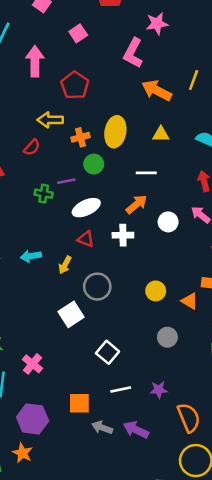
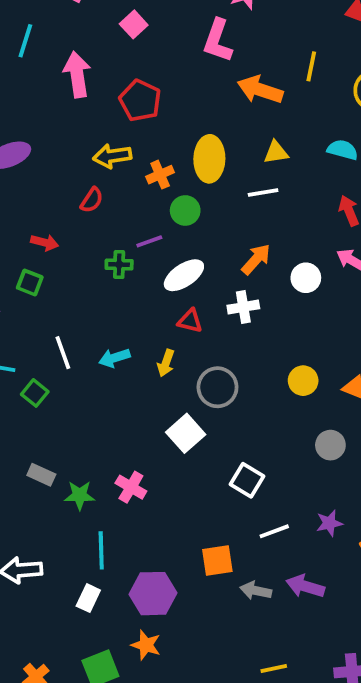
white line: (146, 173) -> (263, 193), moved
pink cross: (33, 364) -> (131, 487), moved

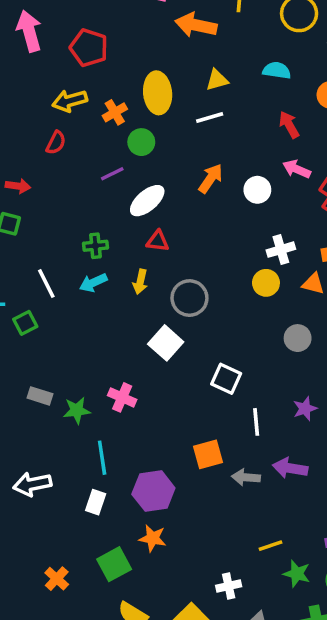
green cross: (119, 264) -> (95, 246), moved
white cross: (243, 307) -> (281, 250), moved
green square: (35, 393) -> (25, 323), turned 30
white line: (274, 531) -> (256, 422), turned -68

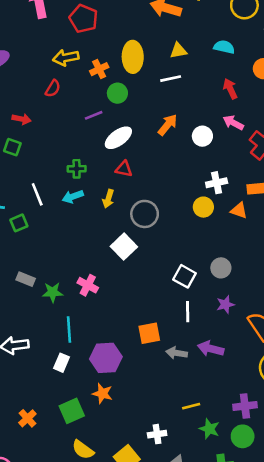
gray circle: (298, 338) -> (221, 268), moved
white square: (226, 379) -> (185, 276), moved

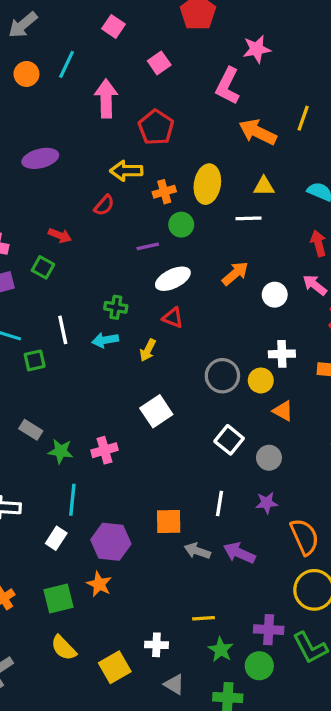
orange triangle: (239, 210) -> (283, 411), moved
gray circle: (145, 214) -> (222, 376), moved
white square: (185, 276) -> (229, 440), moved
pink cross: (88, 285) -> (104, 450), turned 36

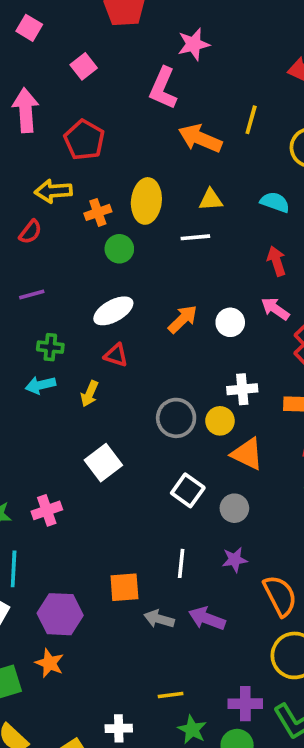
purple line: (148, 246) -> (32, 294), moved
orange arrow: (235, 273) -> (183, 319), moved
orange triangle: (283, 411) -> (247, 454), size x1.4

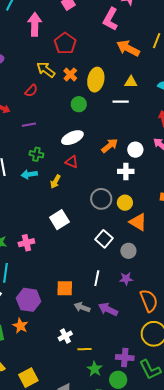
yellow arrow: (53, 191) -> (46, 70), turned 36
orange cross: (98, 212) -> (70, 75), moved, turned -32
white cross: (242, 389) -> (126, 171), moved
white cross: (119, 728) -> (65, 336), moved, turned -32

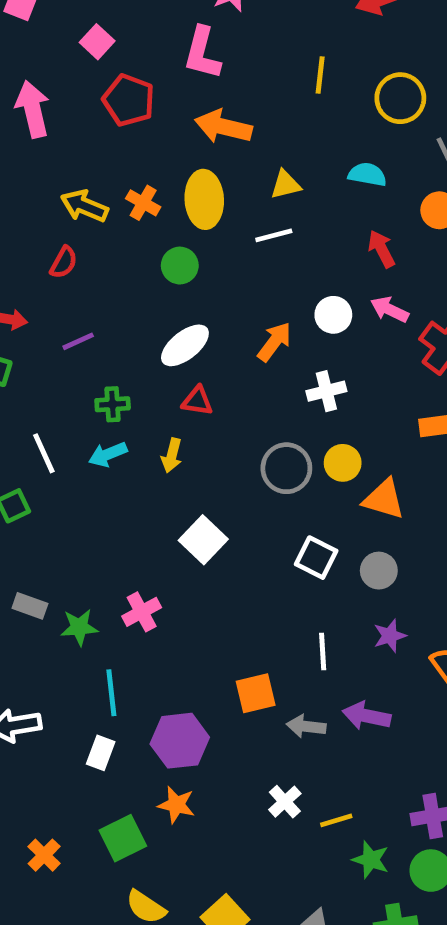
red pentagon: (65, 43) -> (129, 100), moved
orange arrow: (128, 48) -> (223, 127), moved
white circle: (135, 150) -> (333, 315), moved

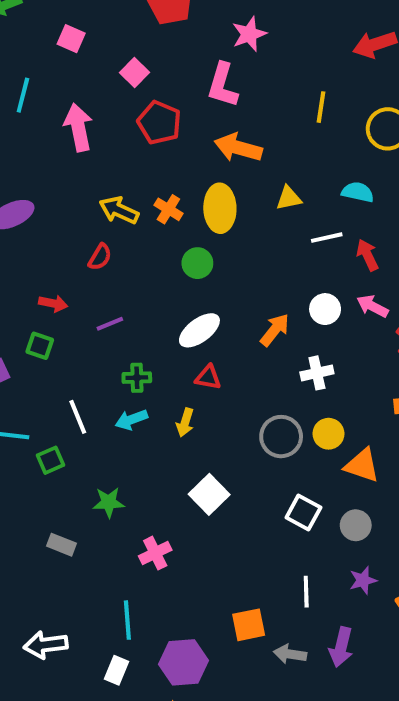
white line: (274, 235) -> (327, 238), moved
green star: (79, 627) -> (109, 502), moved
purple arrow: (367, 716) -> (341, 647), turned -90

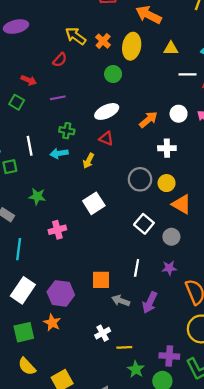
cyan line: (127, 620) -> (19, 249), moved
white rectangle: (117, 670) -> (23, 290), size x1.6

